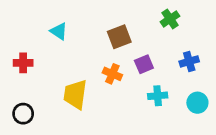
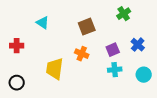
blue cross: (189, 61) -> (138, 45), turned -32
purple square: (144, 64) -> (113, 50), moved

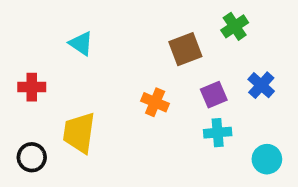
brown square: (87, 27) -> (185, 49), moved
yellow trapezoid: (55, 69) -> (79, 133), moved
cyan circle: (144, 75) -> (267, 159), moved

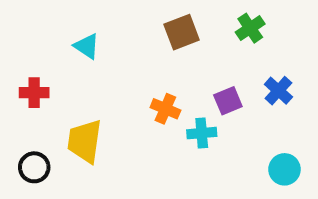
brown square: (185, 49) -> (182, 32), moved
cyan cross: (218, 133) -> (202, 133), moved

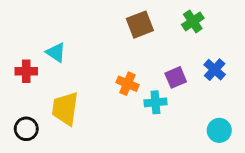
cyan triangle: (87, 46) -> (56, 53), moved

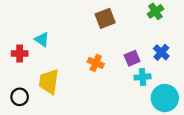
green cross: (193, 21) -> (155, 11), moved
cyan cross: (155, 102) -> (143, 77), moved
cyan circle: (219, 130) -> (165, 98), size x1.5

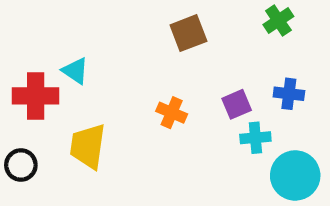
blue cross: (161, 52) -> (289, 94), turned -35
red cross: (20, 54) -> (36, 96), size x1.5
black circle: (20, 97) -> (21, 165), moved

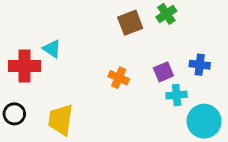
green cross: (278, 21) -> (166, 14), moved
yellow trapezoid: (88, 146) -> (61, 120), moved

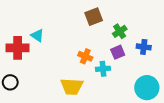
green cross: (166, 14) -> (120, 31), moved
cyan cross: (177, 95) -> (103, 69), moved
yellow trapezoid: (61, 120) -> (72, 87), moved, turned -95

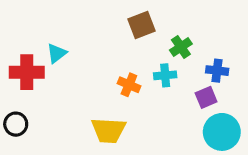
cyan triangle: (37, 35) -> (57, 53), turned 48
purple square: (118, 52) -> (206, 97), moved
cyan cross: (103, 69) -> (165, 75), moved

